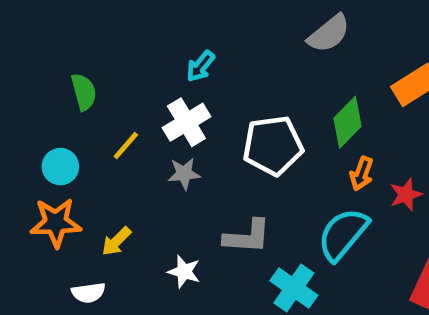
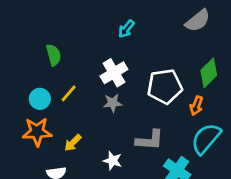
cyan arrow: (200, 66) -> (126, 29), moved
yellow line: (126, 146) -> (69, 93), moved
orange arrow: (362, 174) -> (196, 106), moved

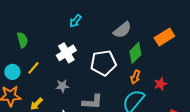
gray semicircle: (198, 21) -> (122, 30), moved
gray star: (113, 103) -> (62, 86), moved
orange arrow: (196, 106) -> (135, 77), moved

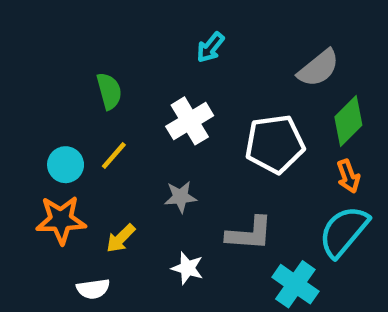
green semicircle: (22, 40) -> (109, 91), moved
orange arrow: (135, 77) -> (348, 176), turned -40

